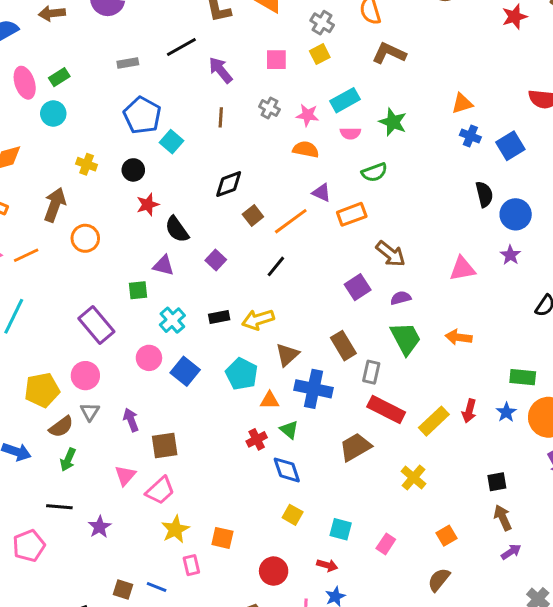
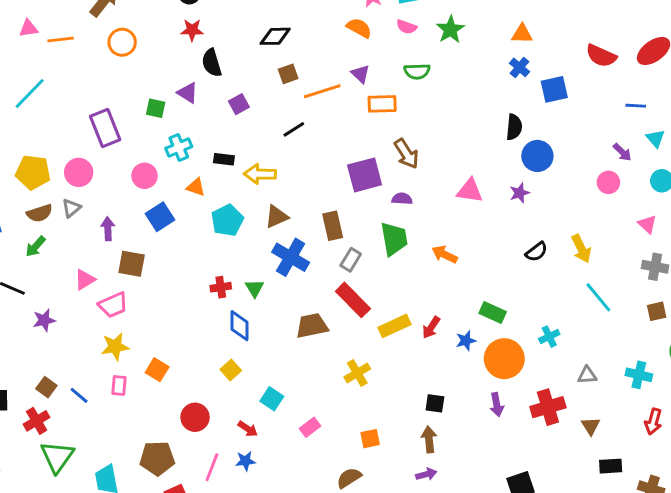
purple square: (358, 287) -> (365, 175), size x1.4
blue square: (185, 371) -> (160, 217), moved
orange triangle: (270, 400) -> (196, 187), moved

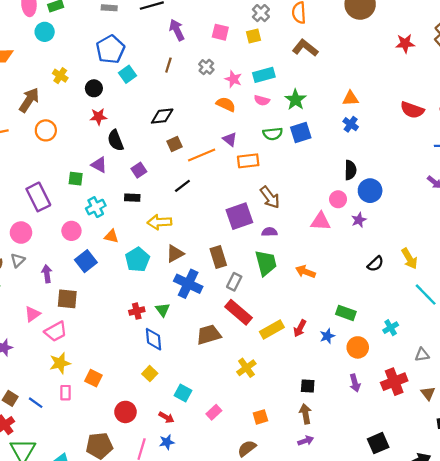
blue square: (554, 89) -> (301, 133), moved
black rectangle: (224, 159) -> (132, 198), moved
pink circle: (608, 182) -> (338, 199), moved
orange circle: (504, 359) -> (358, 347), size x0.7

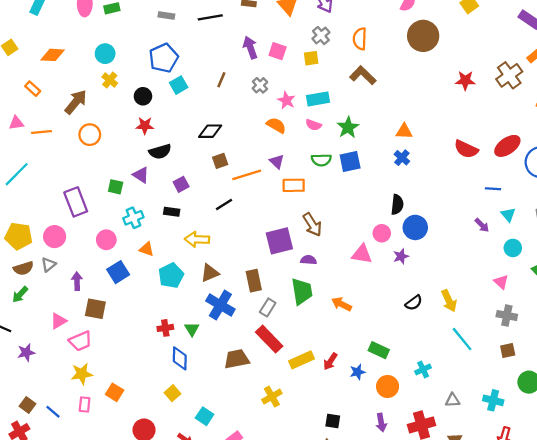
purple arrow: (177, 30) -> (250, 48), moved
cyan circle: (45, 32) -> (105, 54), moved
black semicircle: (116, 140) -> (160, 152), turned -90

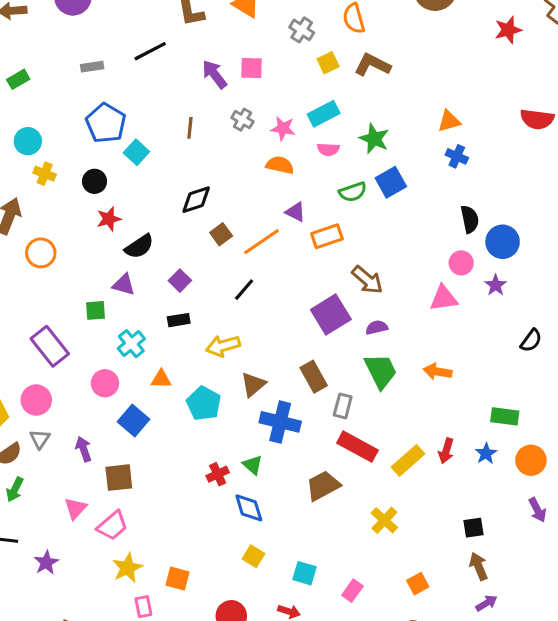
yellow square: (311, 58) -> (328, 63), moved

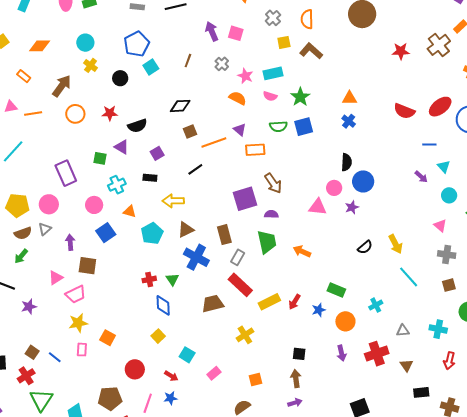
red star: (109, 219) -> (110, 113), moved

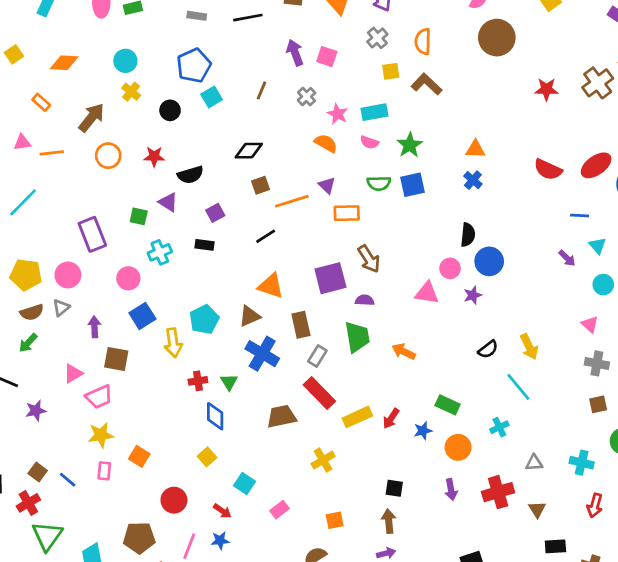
yellow arrow: (173, 201) -> (173, 343), moved, turned -100
orange triangle: (130, 211) -> (271, 286), moved, size x1.5
cyan line: (409, 277) -> (518, 387), moved

